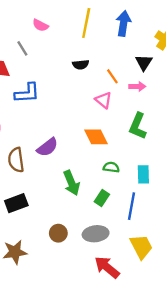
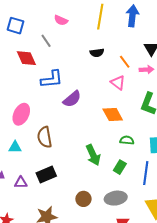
purple semicircle: (47, 147) -> (72, 99), moved

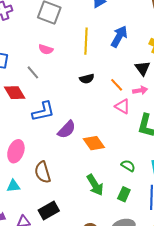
blue arrow: (132, 16) -> (119, 36), turned 30
pink triangle: (118, 83) -> (122, 106), moved
orange diamond: (113, 115) -> (94, 143), moved
green semicircle: (127, 140) -> (128, 166), turned 32

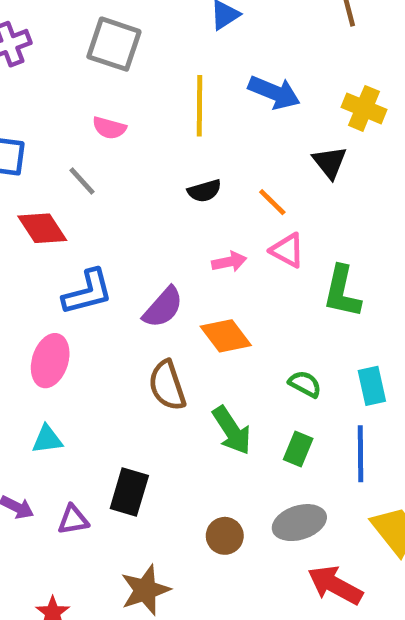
blue arrow: (119, 36) -> (274, 92), turned 85
pink arrow: (140, 90) -> (229, 262), moved
blue L-shape: (43, 111) -> (88, 292), moved
brown semicircle: (43, 172) -> (167, 385), moved
black rectangle: (49, 211) -> (129, 492), turned -42

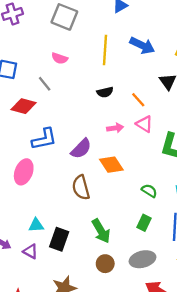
red diamond: (42, 228) -> (24, 106), turned -45
green arrow: (232, 430) -> (101, 231), moved
cyan triangle: (47, 439) -> (36, 225), moved
purple triangle: (73, 520) -> (30, 251), turned 35

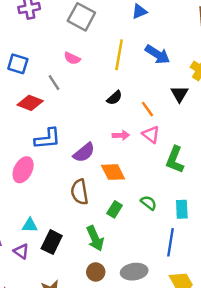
black semicircle: (105, 92) -> (114, 98), turned -35
green rectangle: (144, 223) -> (115, 209), moved

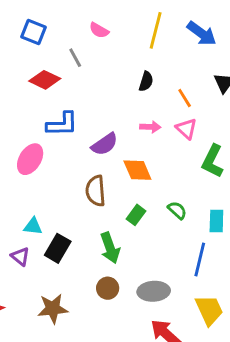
black semicircle: (114, 98) -> (146, 81), turned -35

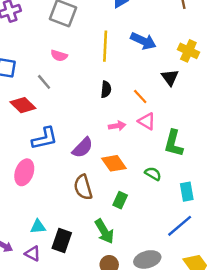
red diamond: (45, 80) -> (23, 105), turned 30
green semicircle: (177, 210) -> (153, 174), moved
blue line: (200, 260) -> (180, 226), turned 48

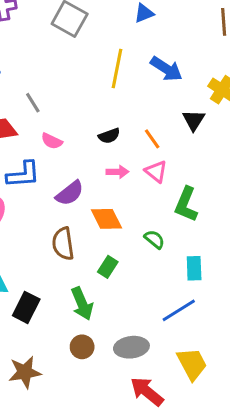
pink semicircle: (59, 56) -> (52, 141), moved
black semicircle: (106, 89) -> (109, 136), moved, turned 56

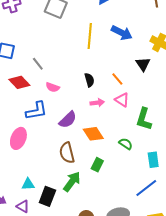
black semicircle: (109, 136) -> (89, 80), turned -80
green arrow: (82, 304) -> (72, 182), moved, turned -115

